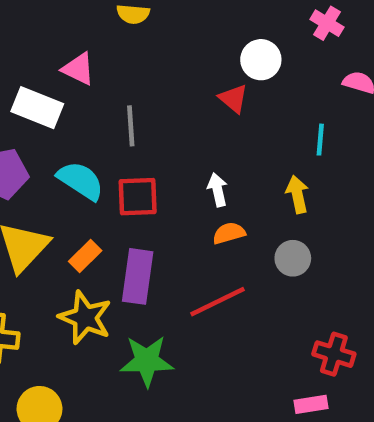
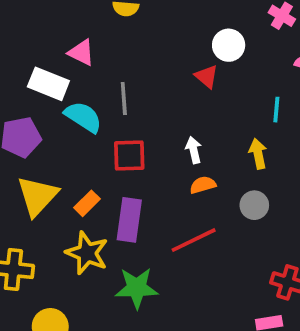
cyan semicircle: (81, 181) -> (83, 117), moved

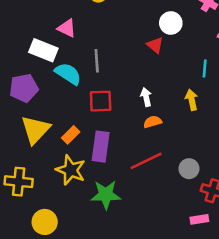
gray circle: (254, 205) -> (189, 169), moved

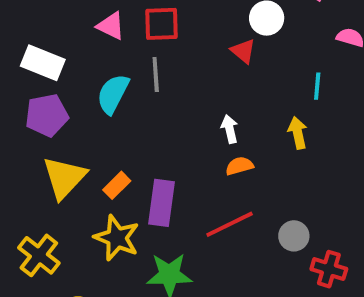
white rectangle: (43, 50) -> (43, 63), moved
cyan semicircle: (68, 74) -> (113, 94), turned -96
red square: (101, 101) -> (162, 24), moved
yellow cross: (19, 182) -> (39, 255), turned 32

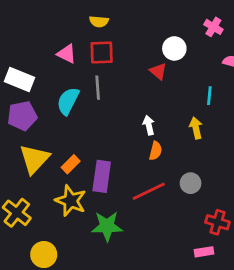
orange semicircle: (239, 166) -> (156, 151), turned 120
gray circle: (294, 236) -> (191, 183), moved

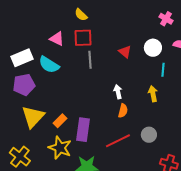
yellow semicircle: (99, 22) -> (81, 15), turned 40
white circle: (174, 48) -> (153, 48), moved
white rectangle: (19, 79) -> (22, 58), turned -45
gray line: (98, 88) -> (90, 60), moved
cyan semicircle: (68, 101) -> (49, 65), moved, turned -85

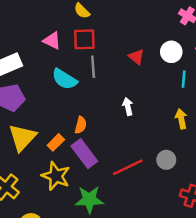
cyan semicircle: (49, 65) -> (64, 79), moved
yellow arrow: (153, 94) -> (181, 119), moved
orange semicircle: (123, 111) -> (81, 125), moved
purple rectangle: (83, 130) -> (84, 154), turned -45

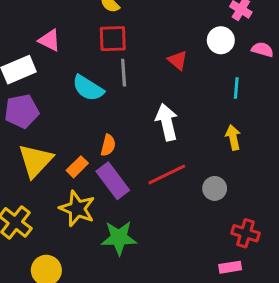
pink triangle: (52, 41) -> (49, 40), moved
white circle: (171, 52) -> (221, 40), moved
white arrow: (128, 106) -> (167, 122), size x1.6
red line: (128, 167) -> (167, 175), moved

